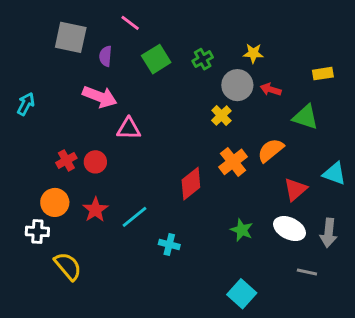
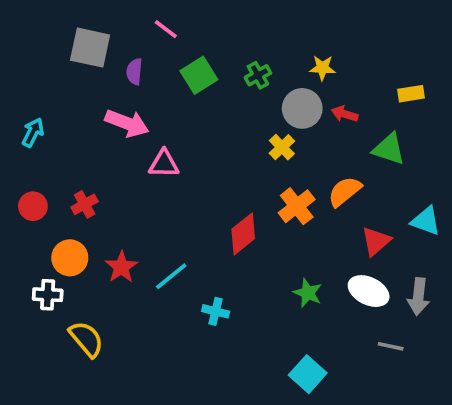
red circle: (95, 162) -> (33, 206), moved

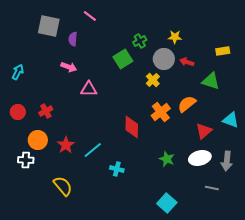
green square: (199, 75) -> (123, 59), moved
pink arrow: (127, 123) -> (69, 67), size x0.7
red diamond: (243, 234) -> (132, 127), turned -50
white ellipse: (369, 291) -> (200, 158), turned -40
yellow semicircle: (86, 339) -> (63, 186), moved

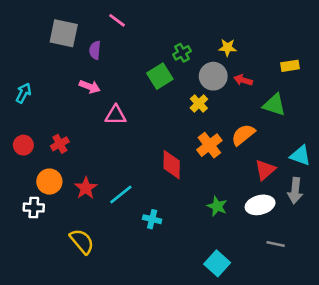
gray arrow: (227, 161) -> (295, 191), moved

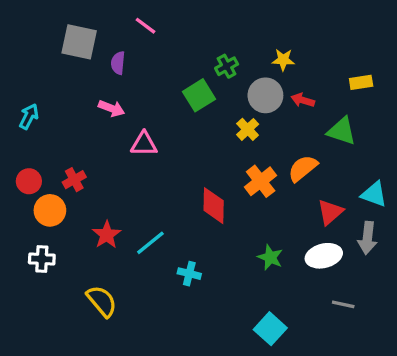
orange circle: (49, 182) -> (50, 210), moved

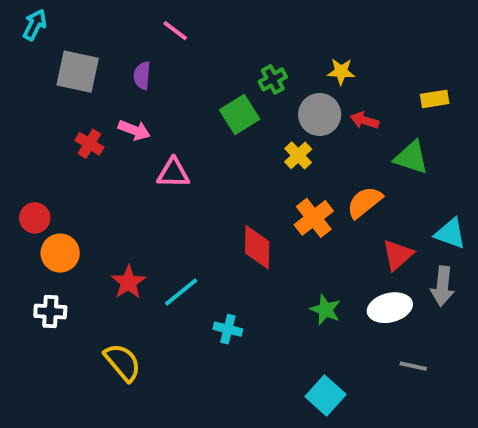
gray square: (79, 42) -> (78, 72), moved
cyan arrow: (29, 116) -> (35, 25), moved
red cross: (74, 180) -> (89, 144), moved, turned -30

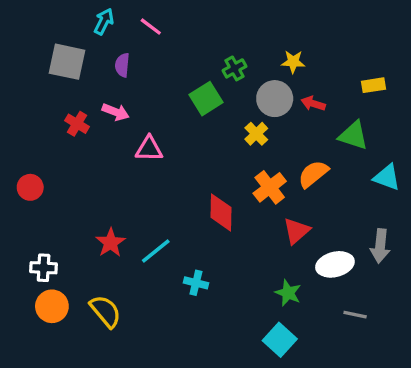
cyan arrow: (35, 25) -> (104, 22), moved
cyan triangle: (450, 234) -> (387, 177), moved
orange circle: (60, 253) -> (52, 306), moved
red triangle: (398, 255) -> (296, 231), moved
green star: (325, 310) -> (288, 293), moved

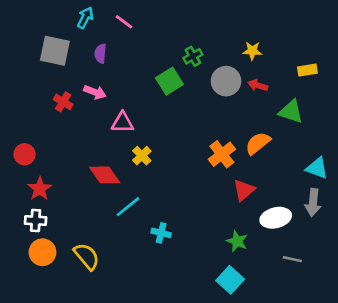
yellow star: (293, 62) -> (252, 51), moved
yellow cross: (256, 134) -> (142, 156), moved
cyan triangle: (387, 177) -> (317, 168), moved
red diamond: (221, 212) -> (105, 175), moved, turned -36
red star: (111, 243) -> (40, 189), moved

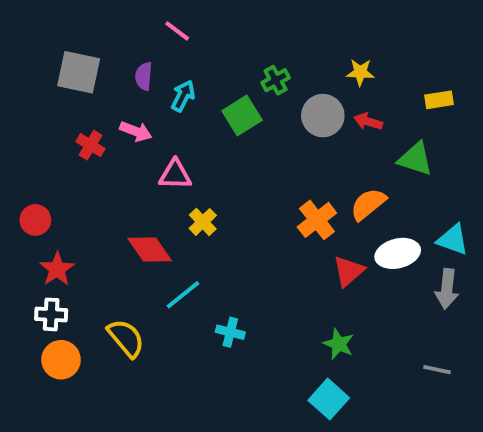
cyan arrow: (85, 18) -> (183, 96), moved
white ellipse: (276, 218) -> (398, 253), moved
yellow semicircle: (87, 256) -> (126, 338), moved
gray line: (292, 259) -> (437, 370), moved

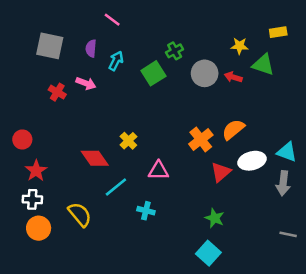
yellow star: (360, 72) -> (240, 46), moved
yellow rectangle: (439, 100) -> (278, 32), moved
green triangle: (415, 159) -> (263, 65), moved
pink triangle: (175, 175) -> (158, 171), moved
gray line: (437, 370) -> (288, 234), moved

